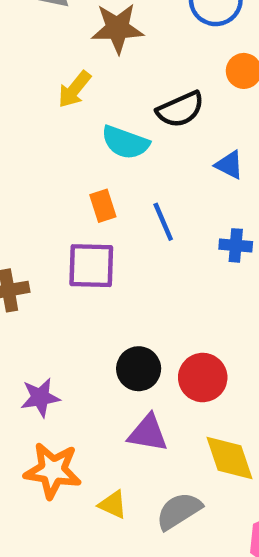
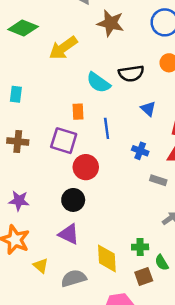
yellow arrow: (74, 89) -> (63, 48), moved, size x1.4
red circle: (203, 378) -> (86, 167), moved

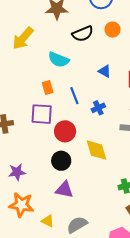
black semicircle: (131, 73) -> (83, 34), moved
blue cross: (140, 151) -> (98, 108), moved, turned -32
yellow diamond: (107, 258) -> (97, 150), moved

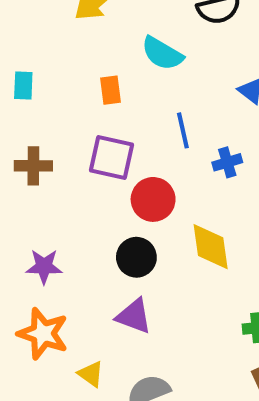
orange rectangle: (48, 88) -> (111, 90), moved

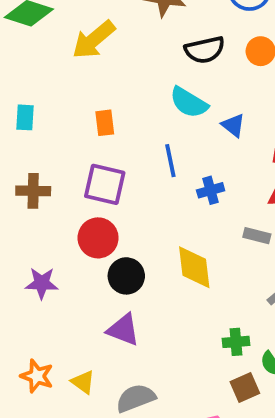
cyan semicircle: (162, 53) -> (189, 102), moved
red circle: (153, 199) -> (98, 238), moved
orange star: (43, 334) -> (37, 376), moved, size x0.7

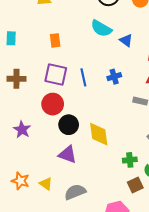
blue line: (170, 161) -> (83, 77), moved
yellow diamond: (194, 267) -> (99, 134), moved
purple star: (42, 283) -> (22, 130), turned 30

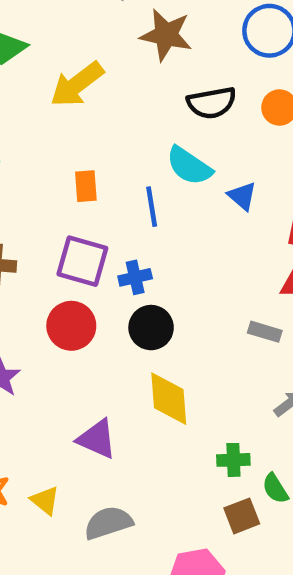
blue line: (83, 77) -> (152, 207), moved
blue cross: (114, 77) -> (135, 277), moved
black circle: (69, 125) -> (151, 328), moved

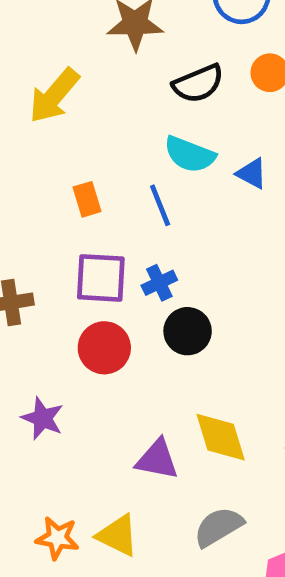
yellow diamond: (169, 399) -> (221, 437), moved
yellow triangle: (45, 500) -> (118, 535), size x1.4
gray semicircle: (108, 523) -> (219, 527), moved

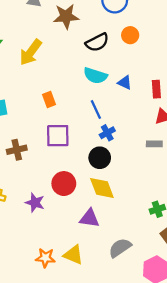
blue line: (160, 205) -> (96, 110), moved
blue cross: (159, 283) -> (107, 133), moved
red circle: (104, 348) -> (64, 184), moved
yellow diamond: (221, 437) -> (102, 188), moved

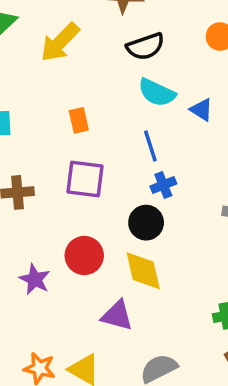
black semicircle: (97, 42) -> (145, 46), moved

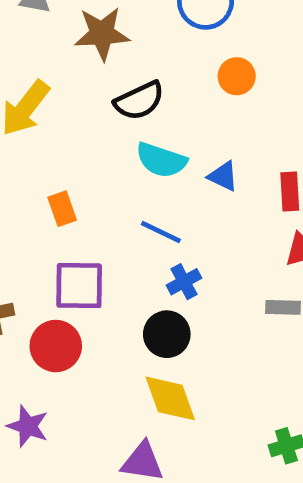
blue line: (150, 146) -> (161, 232), turned -40
red circle: (84, 256) -> (56, 346), moved

